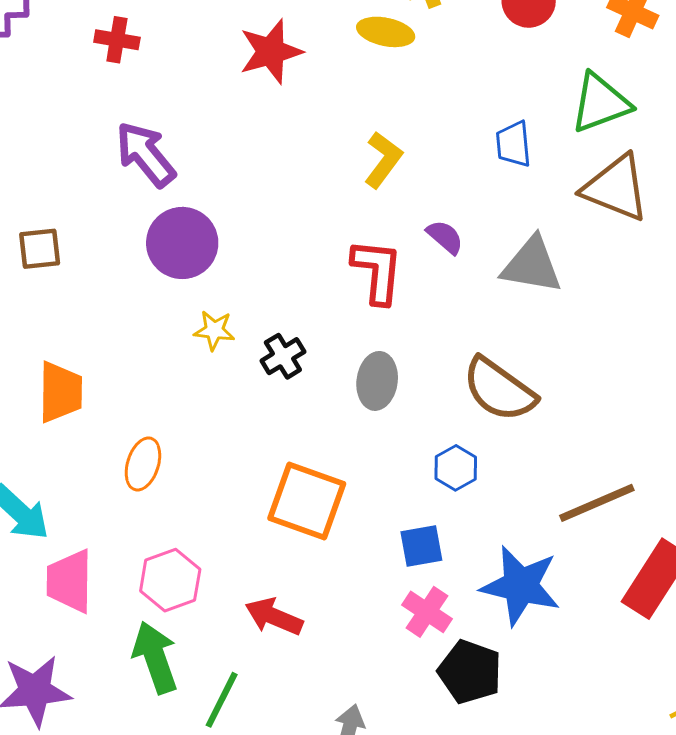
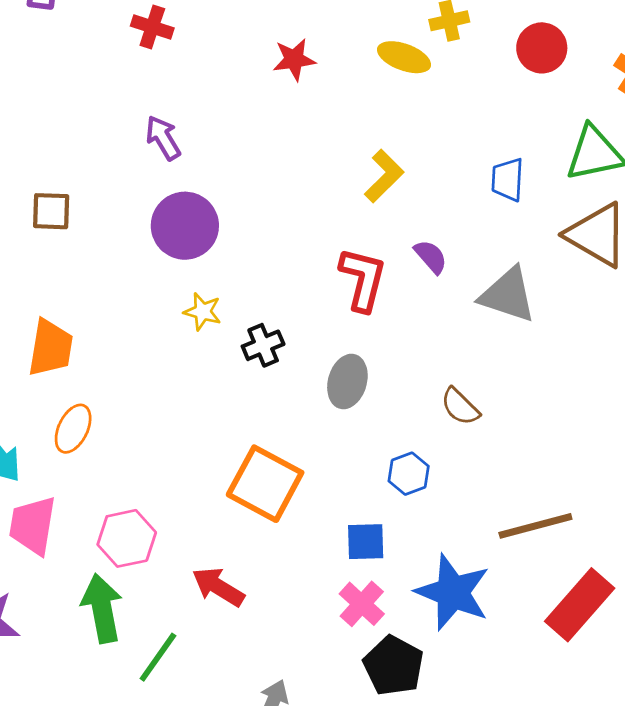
red star: (271, 52) -> (294, 59), size x0.7
purple arrow: (146, 154) -> (163, 138), size x0.7
brown semicircle: (499, 390) -> (460, 407), size x0.6
orange ellipse: (143, 464) -> (73, 429), moved

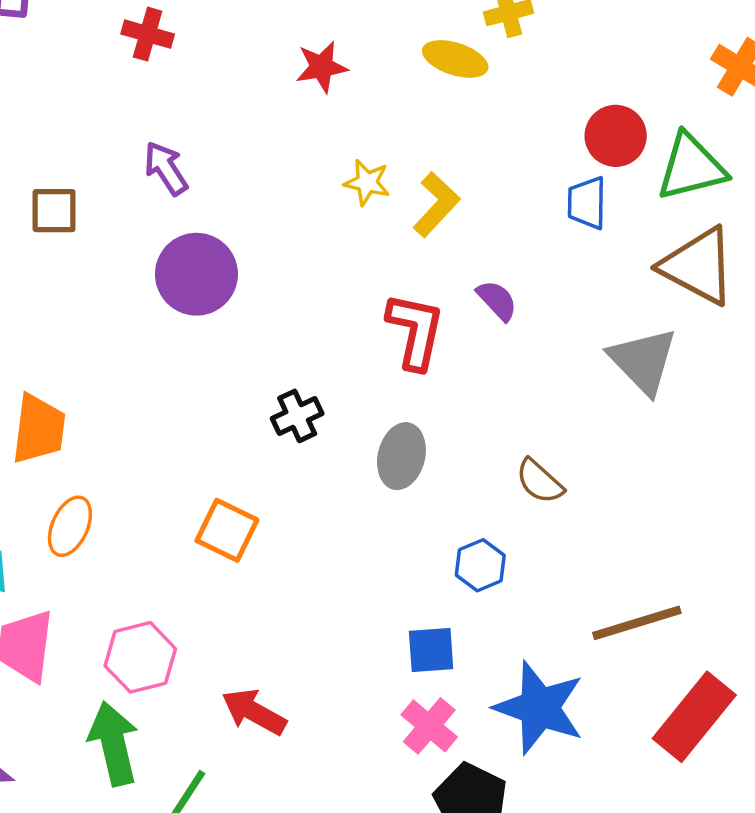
red circle: (542, 48) -> (616, 136), moved
brown square: (51, 211) -> (54, 211), moved
gray triangle: (508, 295) -> (643, 361), moved, turned 30
yellow star: (203, 312) -> (367, 182), moved
orange square: (265, 484) -> (227, 530), moved, size x0.7

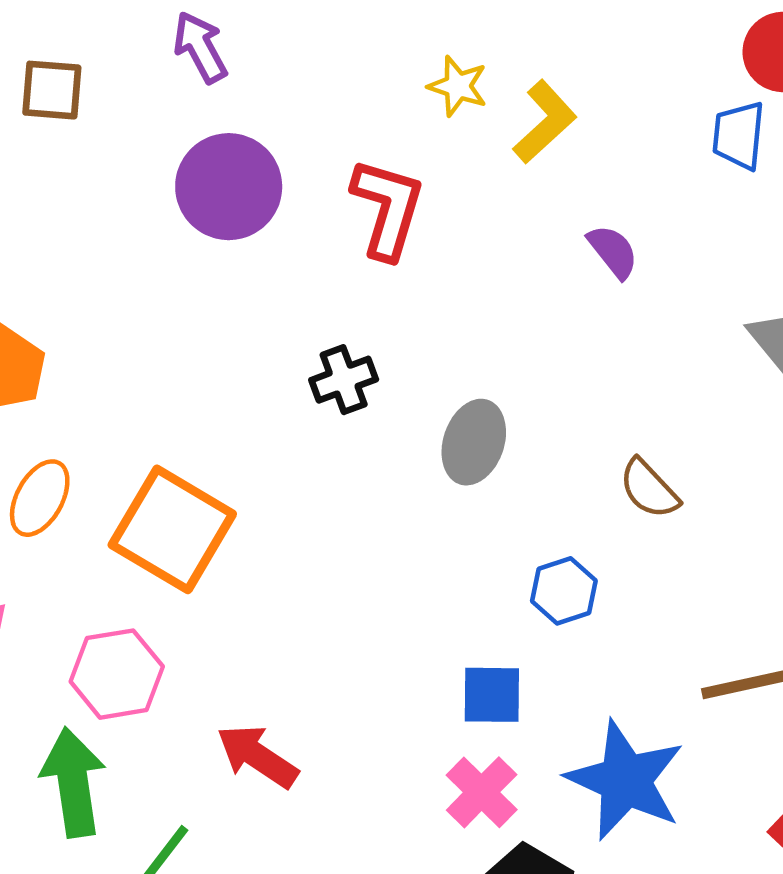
red L-shape: (415, 331) -> (388, 208), moved
orange square: (227, 530) -> (172, 529), moved, size x1.5

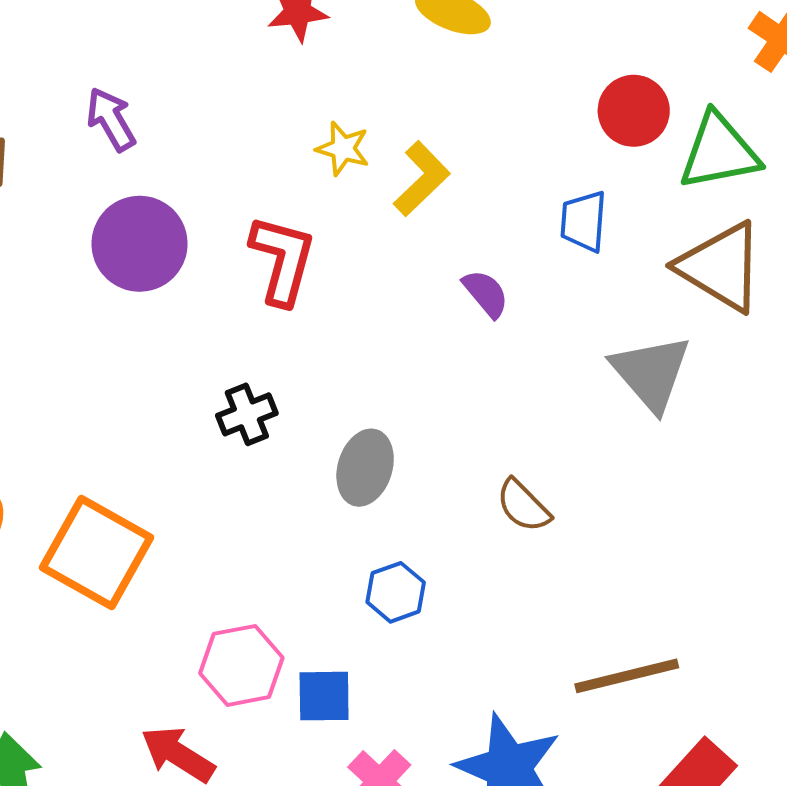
blue trapezoid: (739, 135) -> (583, 221), moved
blue hexagon: (564, 591) -> (396, 592), moved
pink hexagon: (117, 674) -> (241, 665), moved
blue square: (492, 695) -> (324, 696), moved

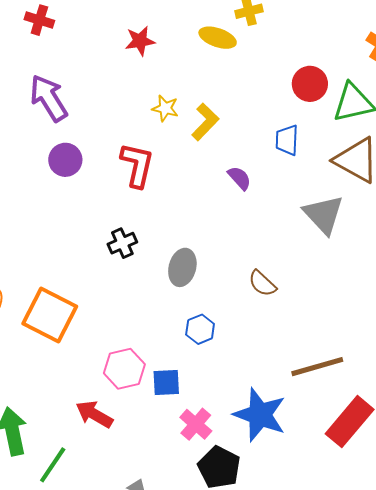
purple arrow: (111, 119) -> (49, 98), size x1.5
purple circle: (140, 244) -> (65, 160), size x0.7

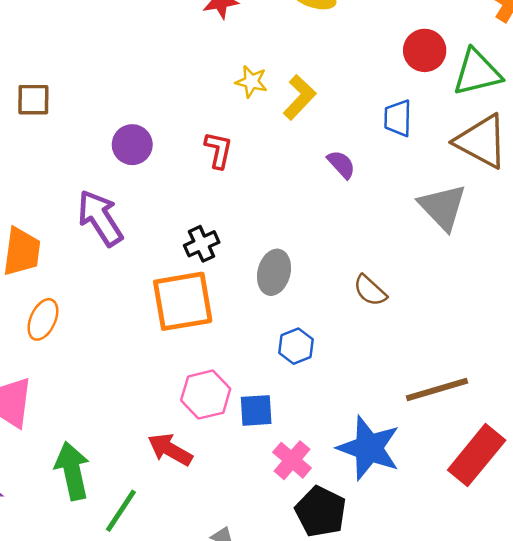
purple arrow: (49, 98) -> (100, 218), moved
red L-shape: (137, 165) -> (218, 150), size x0.7
orange square: (50, 315) -> (183, 301), moved, turned -36

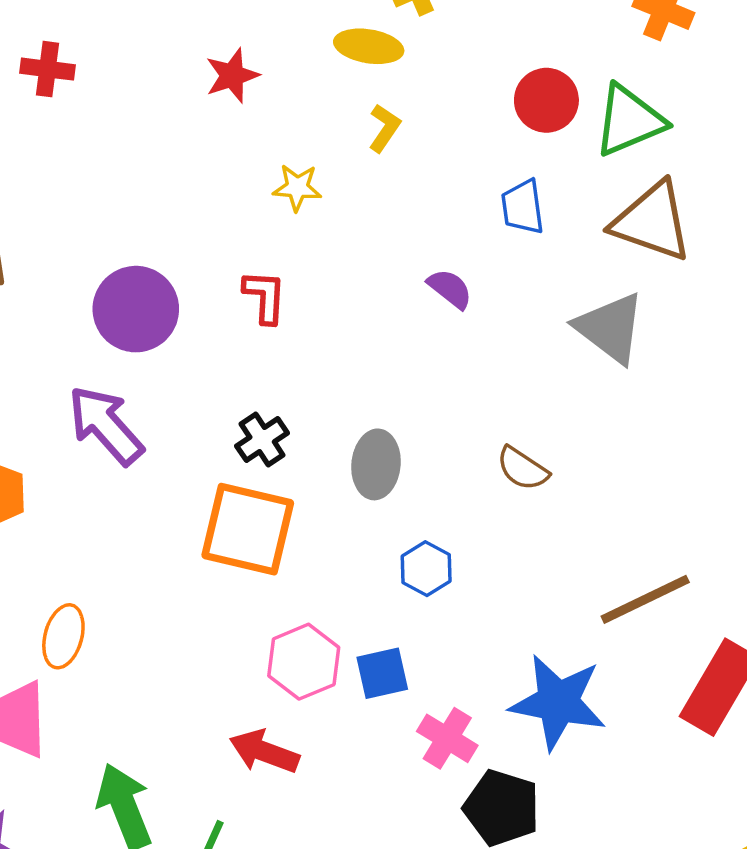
yellow L-shape: (299, 97) -> (384, 128), moved, size x0.7
purple circle: (132, 145) -> (136, 309), size x1.4
orange square: (183, 301) -> (248, 529), turned 32
orange ellipse: (43, 319) -> (63, 636), moved

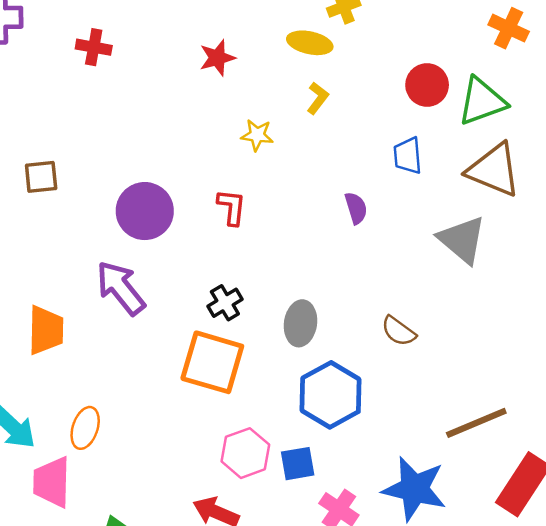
purple semicircle: (450, 289) -> (356, 208), turned 32
blue hexagon: (426, 569) -> (331, 395), size x1.8

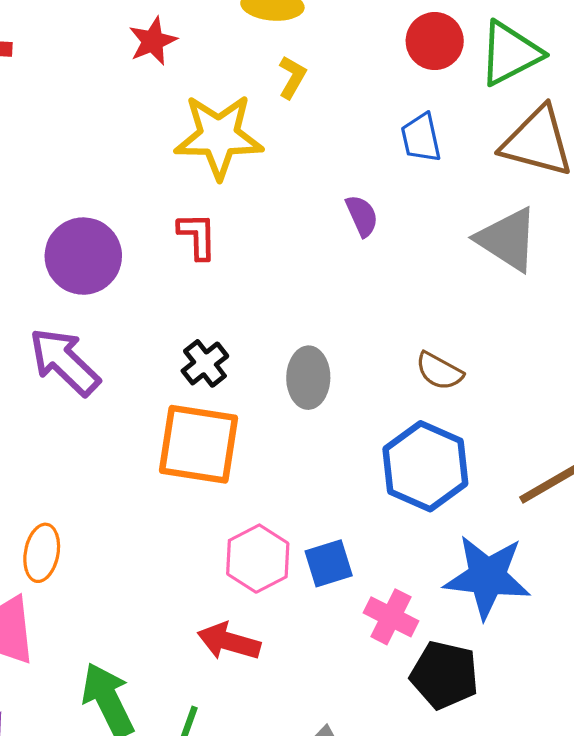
yellow star: (257, 135) -> (219, 136), size x2.0
blue hexagon: (331, 395) -> (425, 466), moved

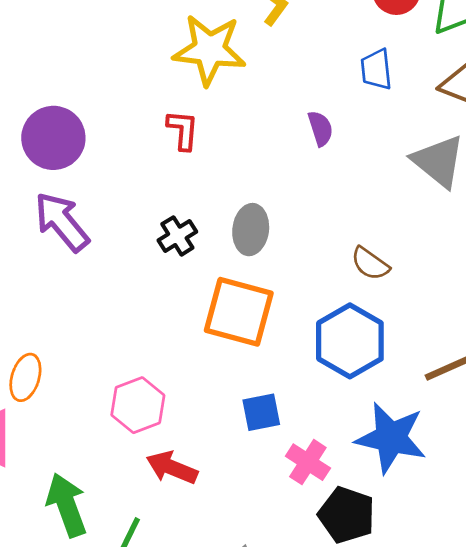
purple circle: (83, 256) -> (53, 138), moved
gray ellipse: (308, 378) -> (251, 230), moved
orange square: (198, 444) -> (239, 312), moved
pink hexagon: (258, 559) -> (138, 405), moved

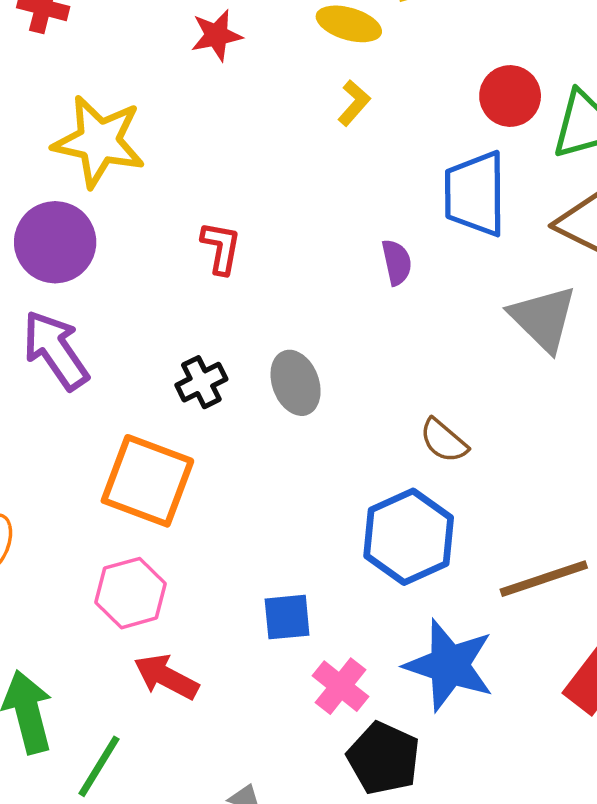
yellow star: (209, 50) -> (99, 141), moved
blue trapezoid: (376, 69) -> (475, 194), size x1.6
gray ellipse: (251, 230) -> (296, 383), turned -33
orange square: (239, 312) -> (147, 481), moved

